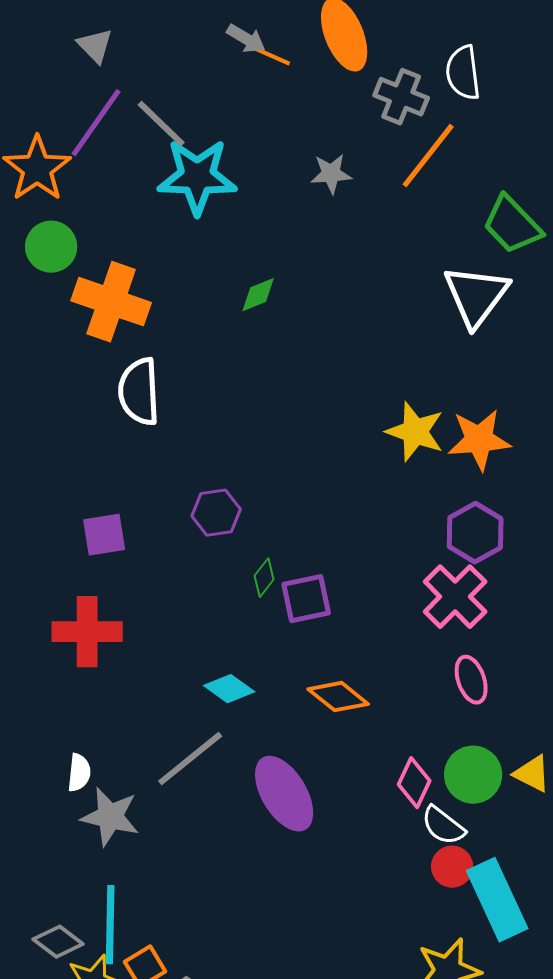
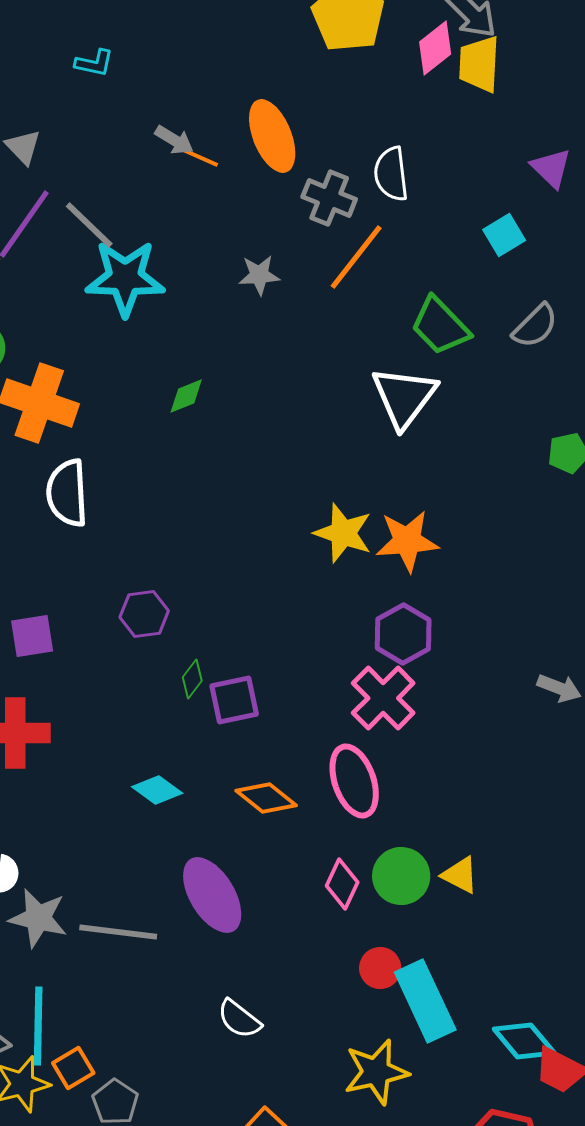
pink ellipse: (471, 680) -> (354, 781), moved, size x1.5
gray line: (190, 759) -> (118, 932), moved, turned 46
white semicircle: (443, 826) -> (239, 1019), moved

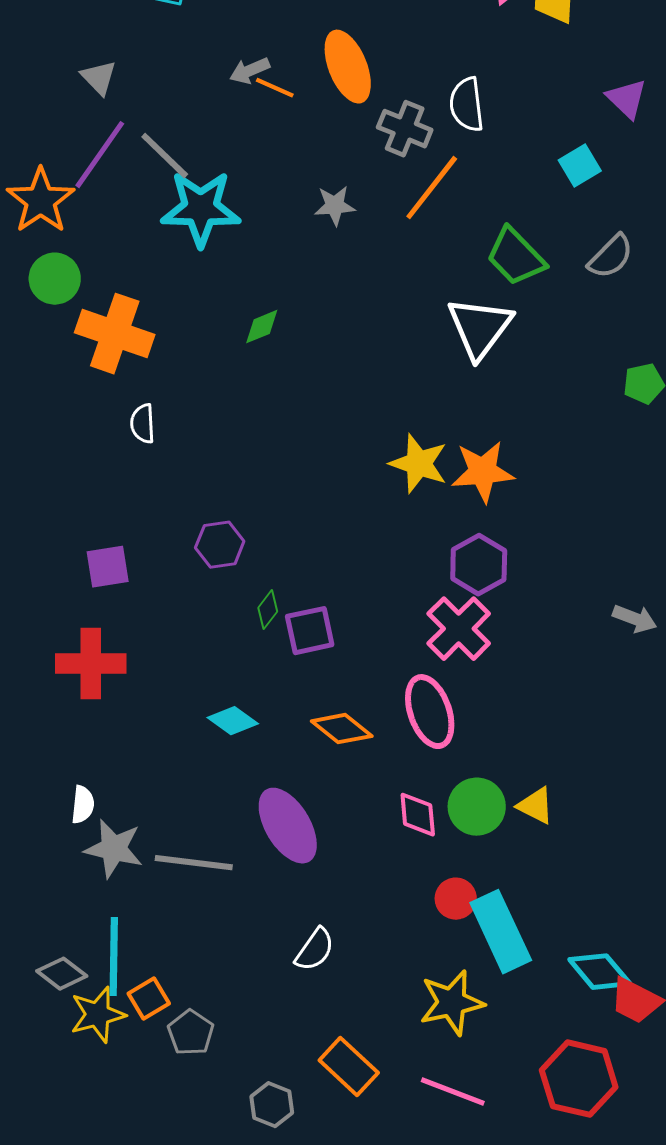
gray arrow: (174, 140) -> (250, 71), turned 126
white semicircle: (67, 493) -> (143, 424), size x0.6
pink diamond: (342, 884) -> (418, 815), turned -30
white semicircle: (239, 1019) -> (315, 950), turned -93

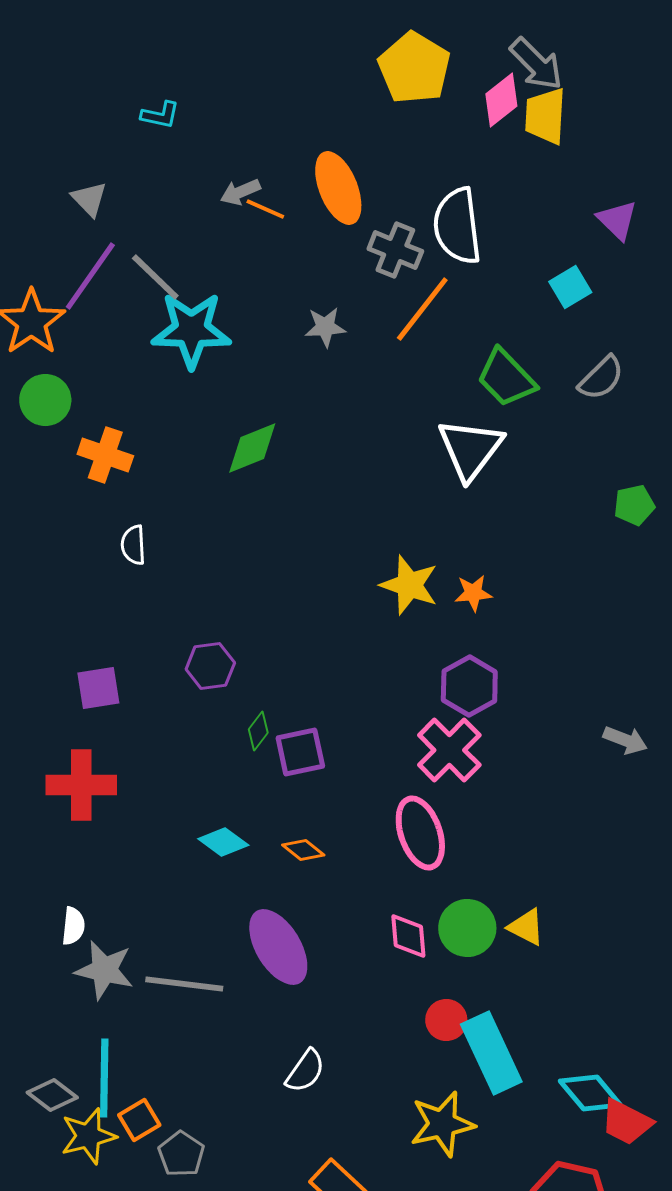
white semicircle: (467, 105) -> (457, 226), size x1.4
green diamond: (262, 327) -> (252, 448), size x1.5
orange cross: (115, 334) -> (105, 455), size x0.7
orange star: (483, 472) -> (473, 593), size x0.6
orange diamond: (342, 729) -> (303, 850), moved, size x0.7

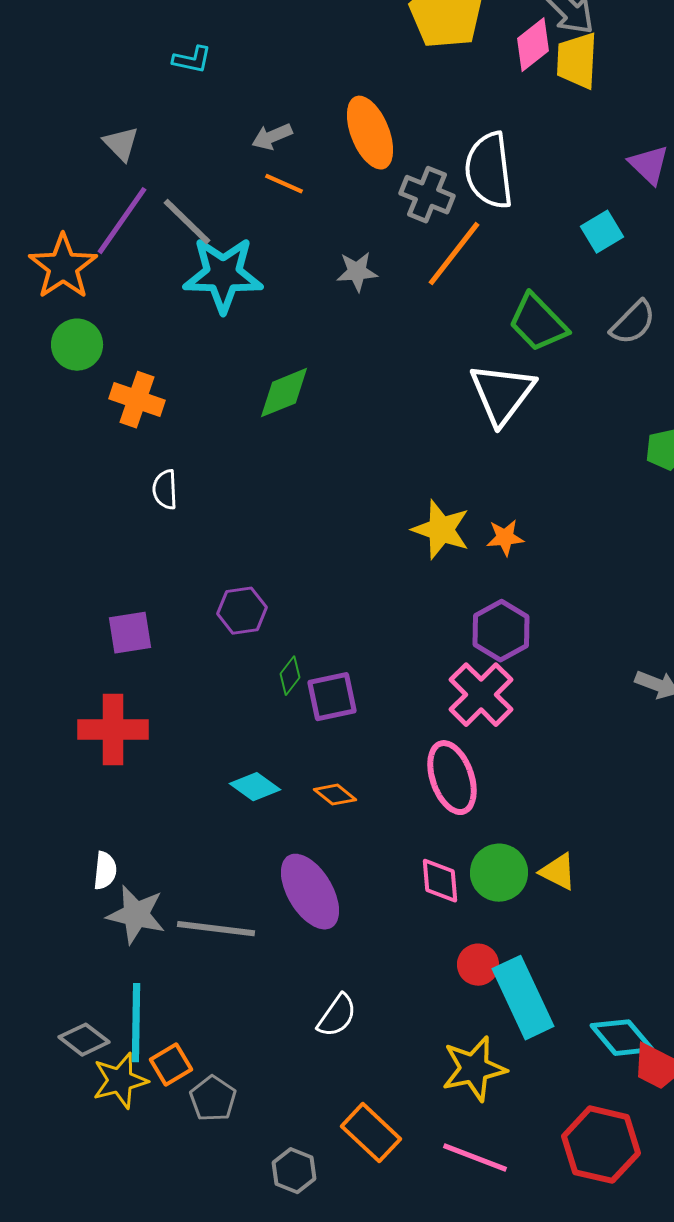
orange line: (265, 209) -> (284, 184), moved

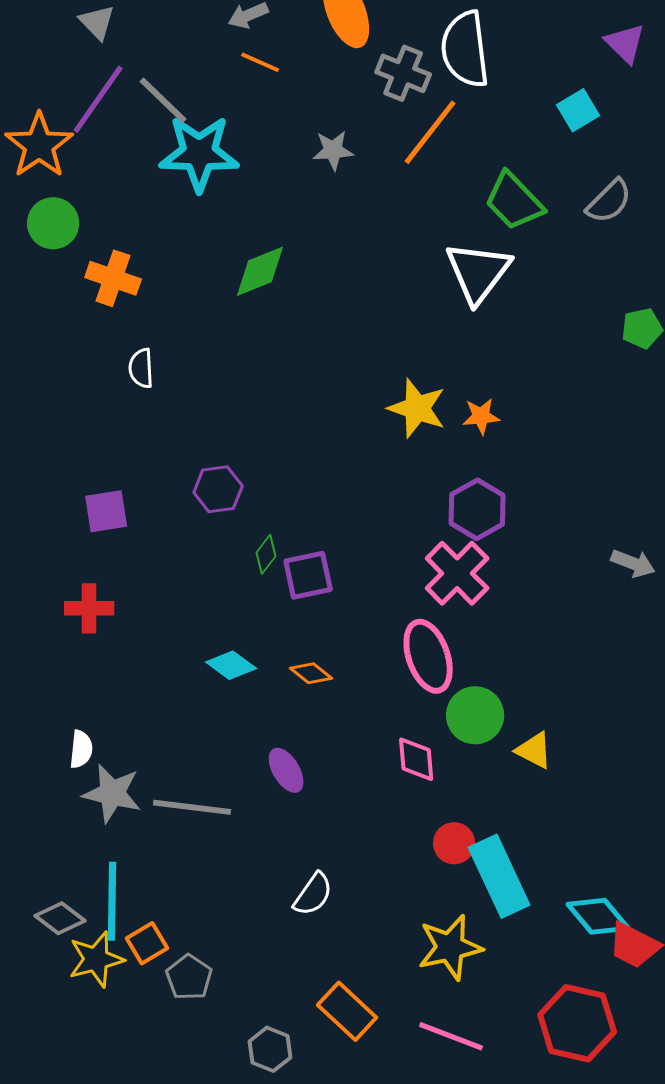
red cross: (113, 730) -> (89, 608), size x0.7
green circle: (499, 873) -> (475, 715), moved
purple ellipse: (310, 892) -> (286, 770), size x0.6

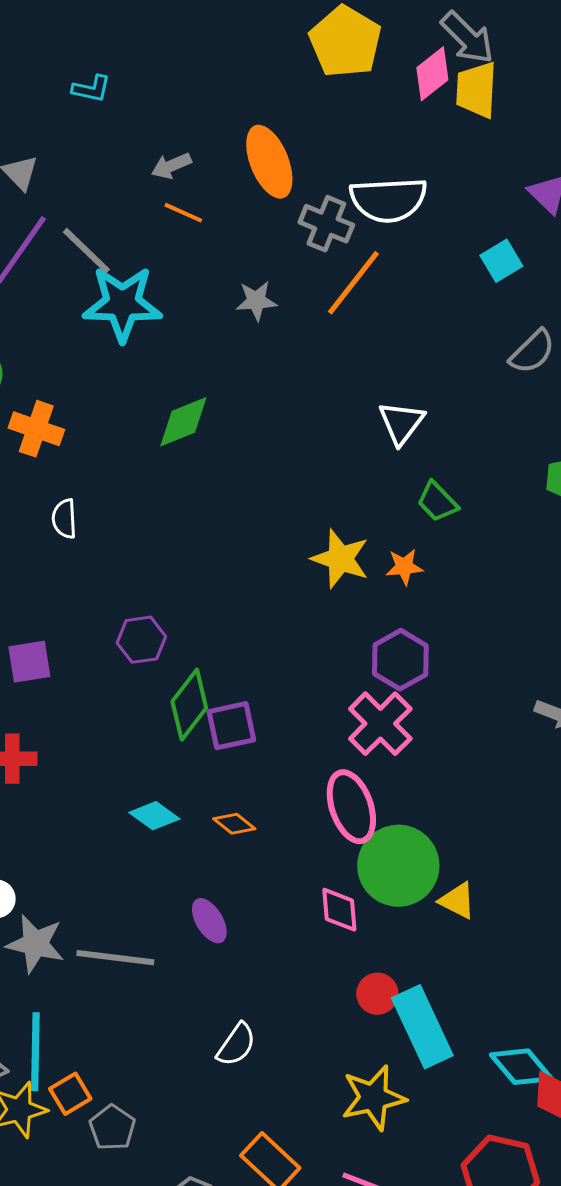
white semicircle: (465, 49) -> (388, 200), turned -86
green trapezoid: (514, 201) -> (437, 502), moved, size x0.7
white triangle: (478, 272) -> (401, 423), size x0.7
green diamond: (266, 554) -> (189, 705), size x1.8
green circle: (475, 715) -> (398, 866), size x1.4

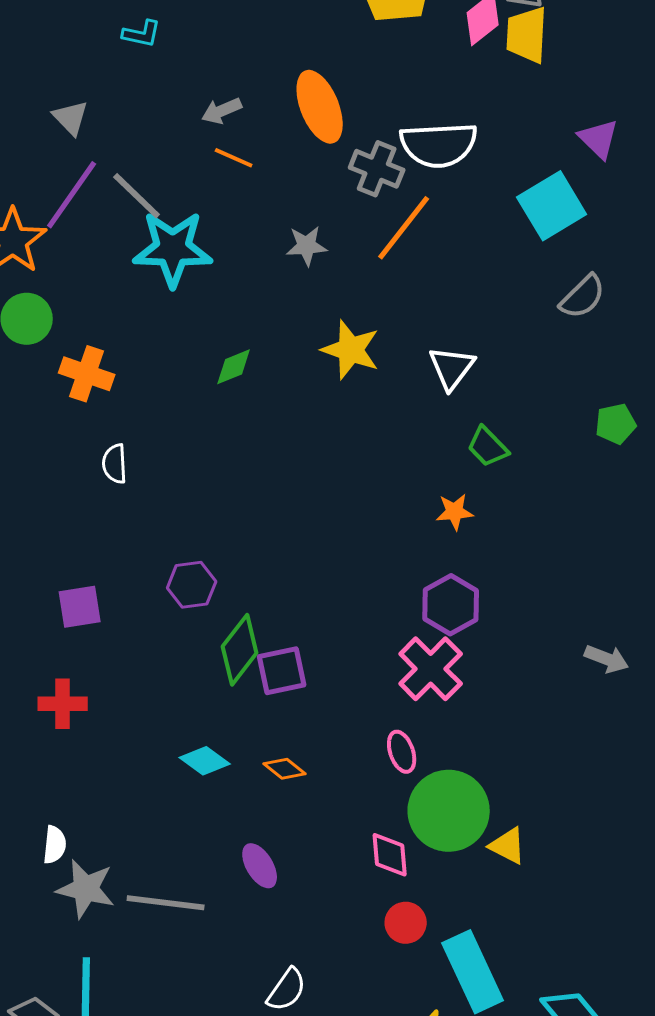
cyan square: (501, 261) -> (552, 206), size x1.6
green diamond: (183, 422) -> (234, 367), size x0.7
yellow star: (340, 559) -> (351, 350), moved
pink ellipse: (351, 807) -> (402, 752), size x0.6
red circle: (377, 994) -> (406, 923), moved

